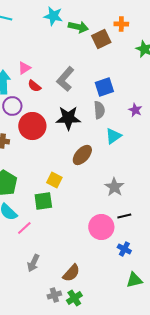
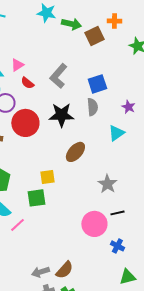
cyan triangle: (113, 136) -> (116, 133), moved
yellow square: (54, 180) -> (47, 177), turned -35
gray arrow: (33, 263) -> (40, 272), moved, turned 48

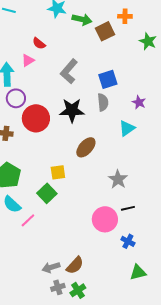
red semicircle: (27, 83) -> (39, 43), moved
green square: (36, 198) -> (47, 193), turned -36

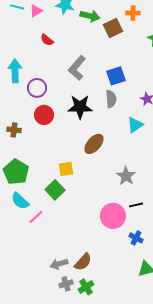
pink triangle: (28, 60) -> (36, 11), moved
purple circle: (16, 98) -> (37, 88), moved
red circle: (36, 118) -> (44, 115), size x0.7

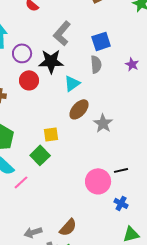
black star: (80, 107) -> (51, 61), moved
cyan triangle: (135, 125) -> (72, 83), moved
gray star: (126, 176) -> (103, 123), moved
gray arrow: (59, 264) -> (33, 232), moved

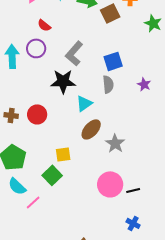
purple circle: (22, 53) -> (36, 48), moved
red circle: (29, 80) -> (37, 114), moved
pink circle: (98, 181) -> (110, 184), moved

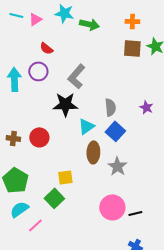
brown square: (110, 13) -> (132, 48), moved, turned 30
blue square: (113, 61) -> (115, 131), moved, turned -30
brown ellipse: (91, 129) -> (93, 152), turned -40
cyan semicircle: (17, 186) -> (19, 209), turned 102

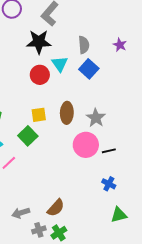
cyan triangle: (86, 126) -> (60, 64), turned -30
red circle: (39, 137) -> (40, 75), moved
brown ellipse: (93, 152) -> (67, 113), moved
gray star: (117, 166) -> (96, 118), moved

